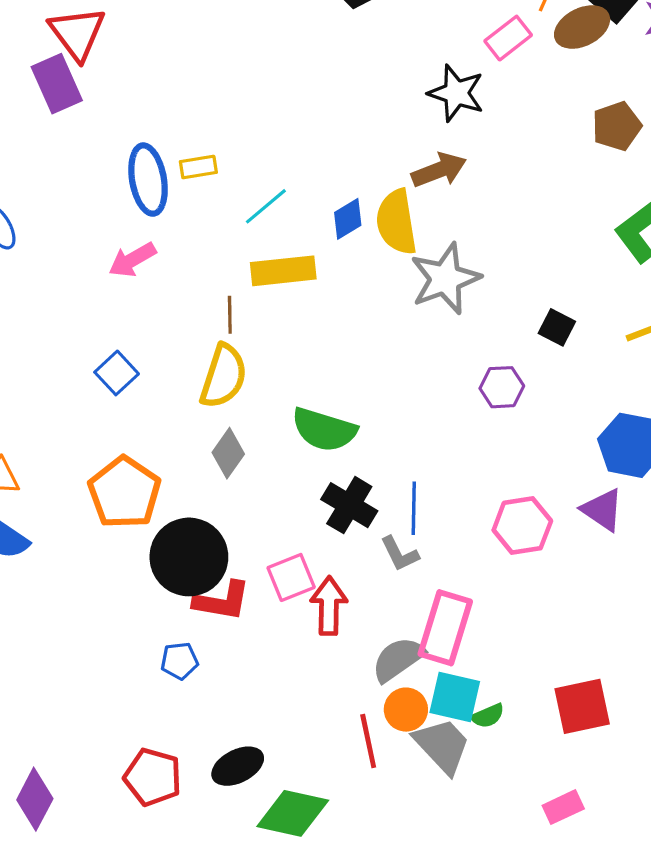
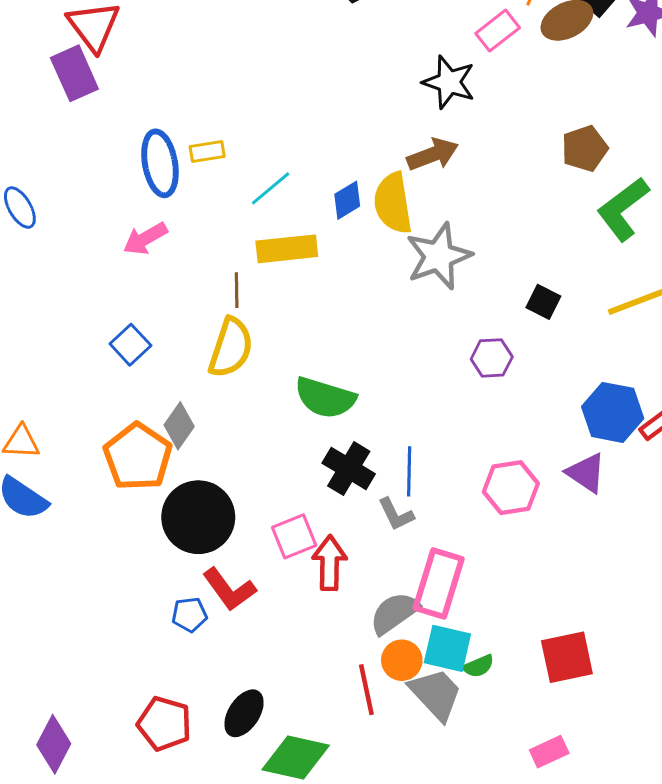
brown pentagon: (617, 126) -> (585, 149), moved
gray diamond: (228, 453) -> (179, 426), moved
red L-shape: (222, 601) -> (229, 589), moved, turned 44
black ellipse: (238, 766) -> (244, 713), turned -30

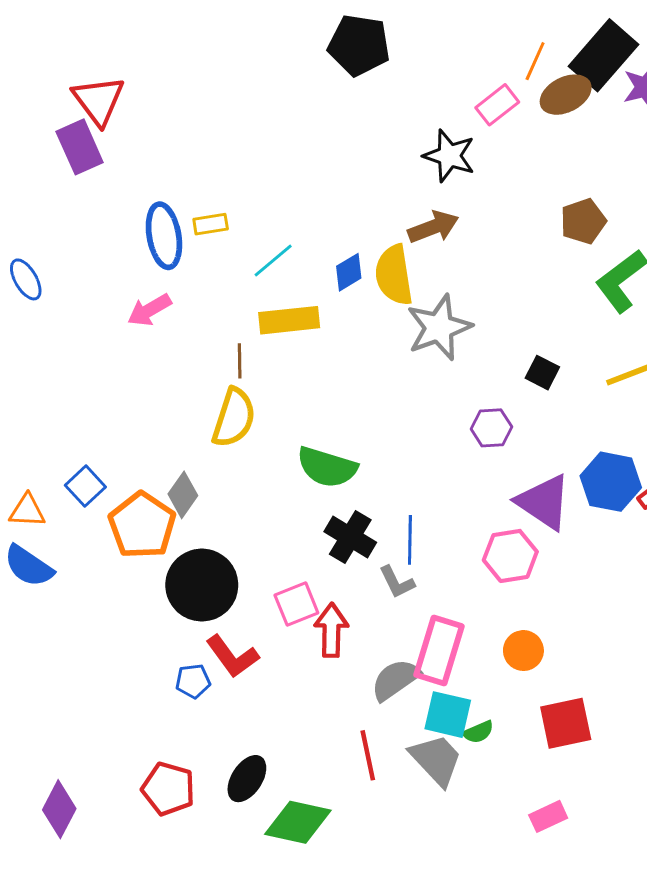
blue square: (130, 345) -> (85, 486), moved
purple triangle: (586, 473) -> (544, 502), moved, size x1.4
orange circle: (402, 660) -> (523, 651), moved

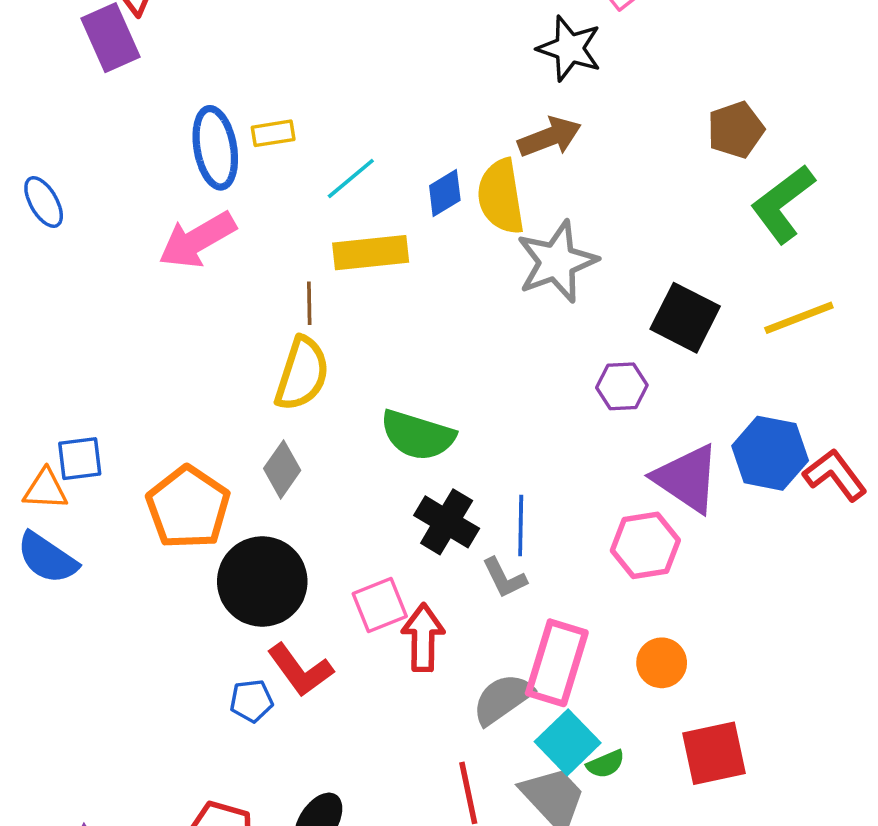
pink arrow: (149, 310) -> (197, 240), size x1.4
black square: (542, 373) -> (685, 318), size x1.6
blue square: (85, 486) -> (80, 459), moved, turned 36
gray diamond: (183, 495) -> (282, 469), moved
cyan square: (448, 715) -> (568, 742), turned 33

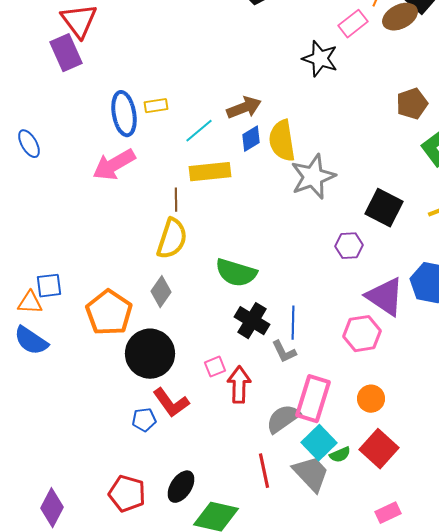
brown arrow: (550, 137) -> (244, 108), moved
pink square: (380, 605) -> (215, 367), size x0.7
red square: (714, 753) -> (379, 449), moved, turned -36

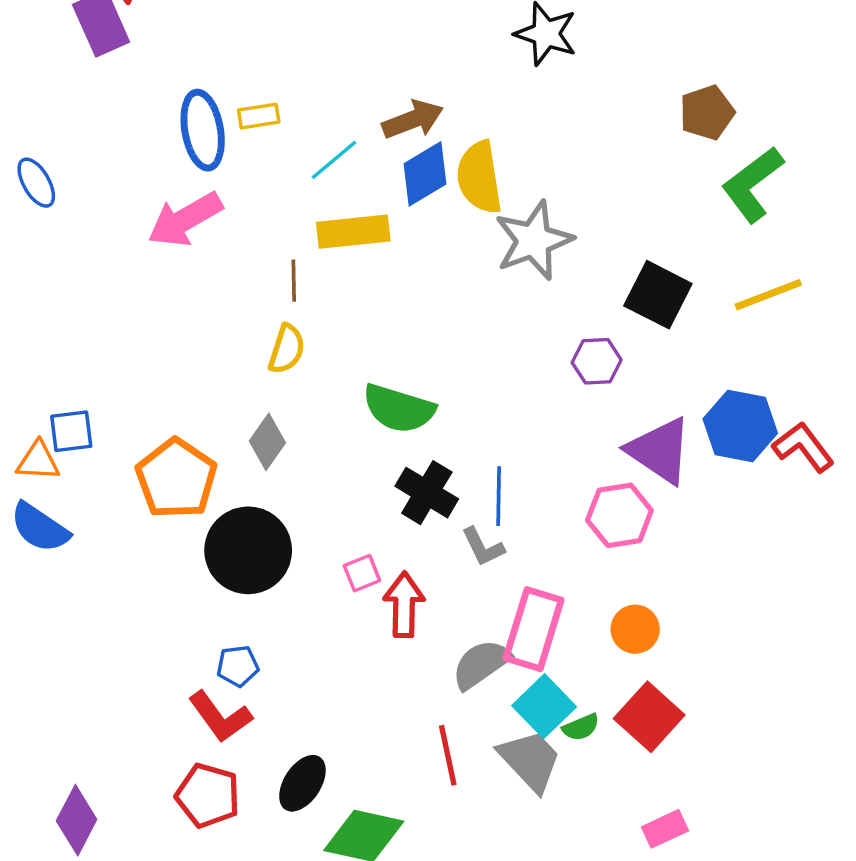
blue diamond: (251, 139) -> (425, 174), size x1.4
yellow semicircle: (172, 239) -> (287, 349), size x0.7
red L-shape: (171, 403) -> (220, 717), moved

